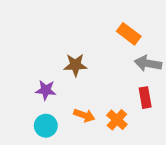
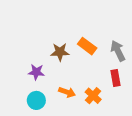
orange rectangle: (129, 34) -> (87, 46), moved
gray arrow: (148, 63) -> (118, 51), turned 54

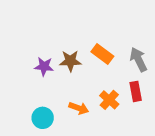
purple star: (36, 72) -> (44, 66), moved
orange cross: (93, 96) -> (109, 100), moved

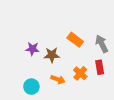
brown star: (70, 61) -> (52, 55), moved

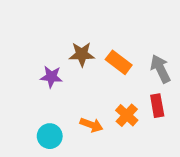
brown star: (52, 55) -> (82, 54), moved

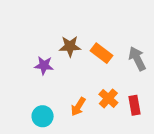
red rectangle: (157, 106) -> (134, 105), moved
orange arrow: (91, 125) -> (78, 107), turned 102

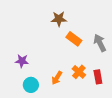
brown star: (70, 46) -> (59, 19), moved
purple star: (44, 65) -> (22, 61), moved

